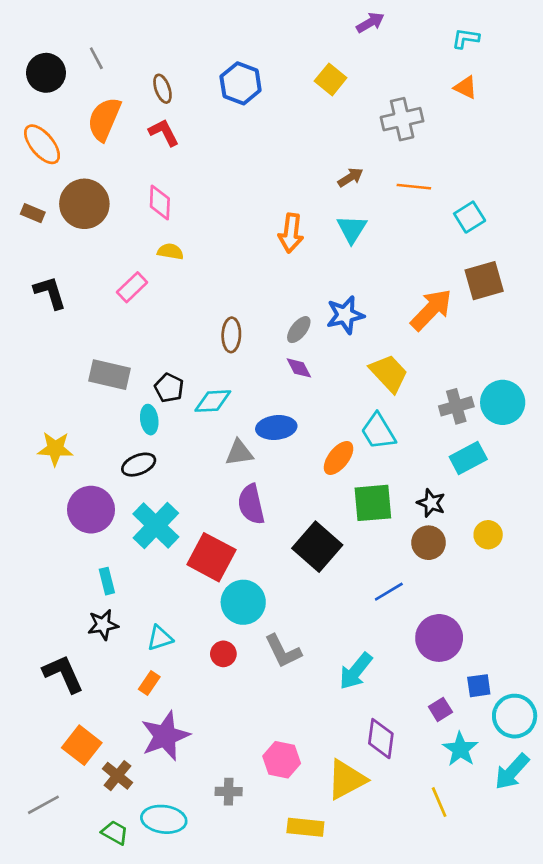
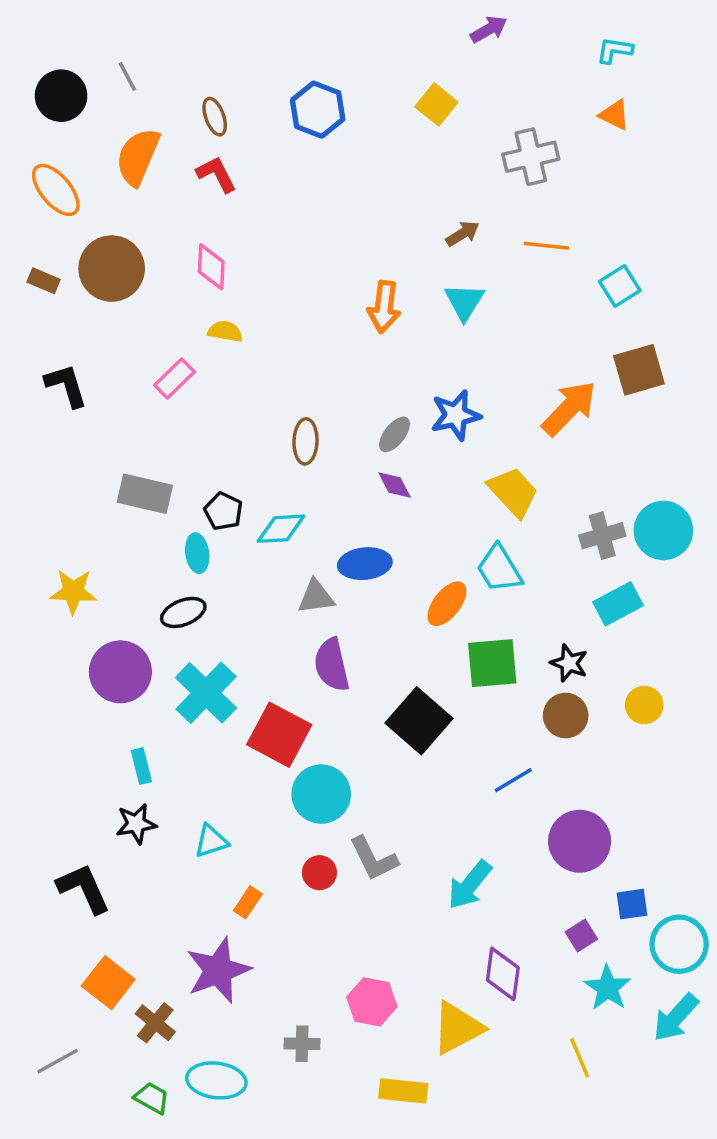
red circle: (223, 654) -> (319, 873), moved
orange rectangle: (149, 683) -> (248, 902), moved

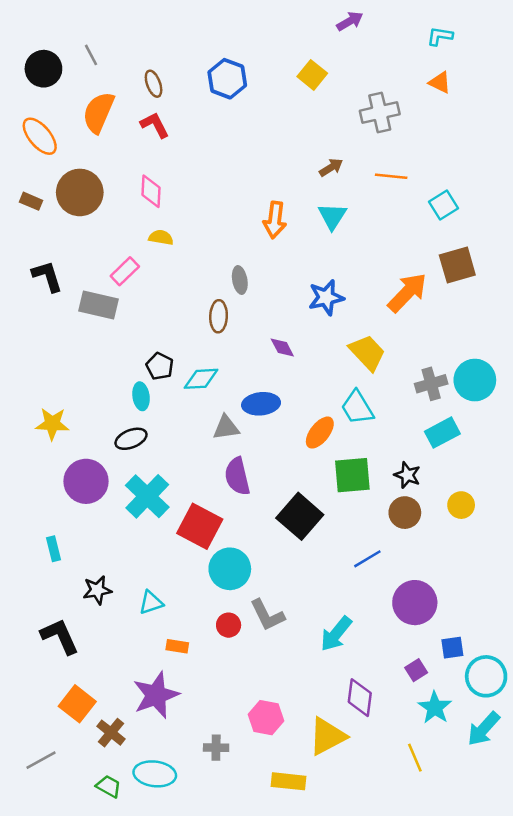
gray ellipse: (395, 434) -> (240, 280), moved, turned -48
gray rectangle: (145, 494) -> (98, 305), moved
cyan rectangle: (141, 766) -> (53, 549), moved
orange rectangle: (248, 902) -> (177, 646), turned 65

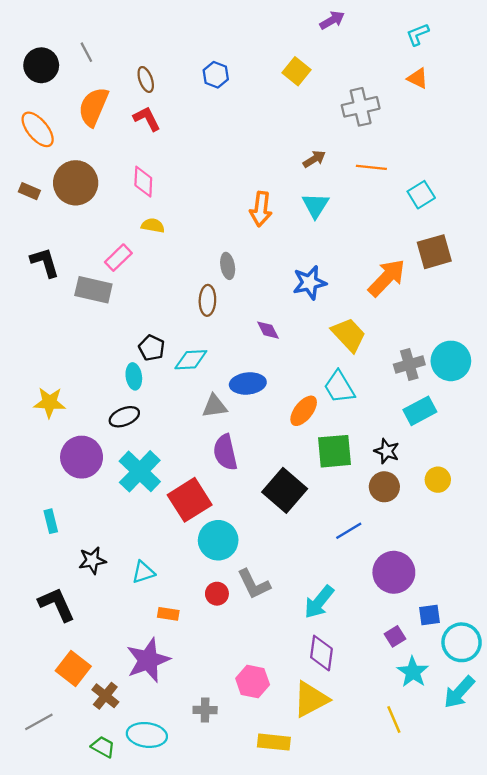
cyan L-shape: (440, 36) -> (418, 34), turned -30
blue hexagon: (227, 79) -> (216, 75), size x0.7
red square: (200, 526) -> (190, 500), turned 30
purple diamond: (360, 698) -> (321, 653), moved

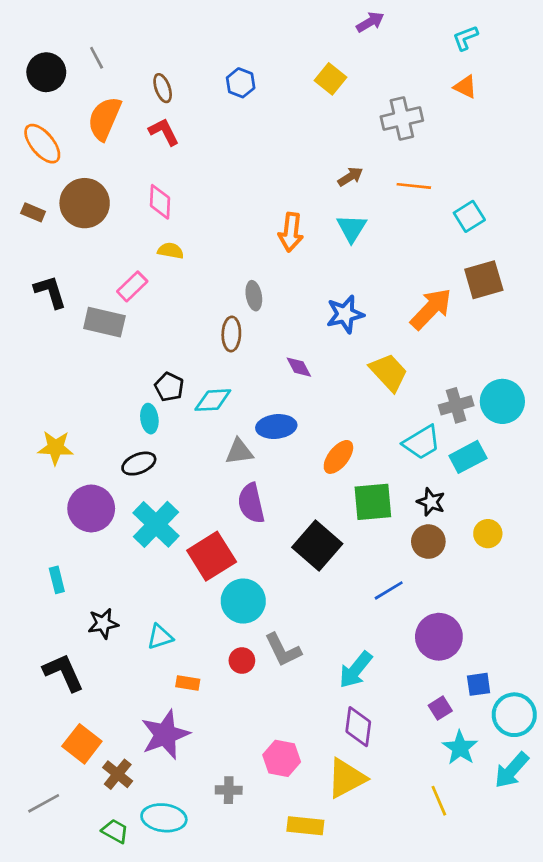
cyan trapezoid: (339, 387) -> (422, 442), moved, turned -90

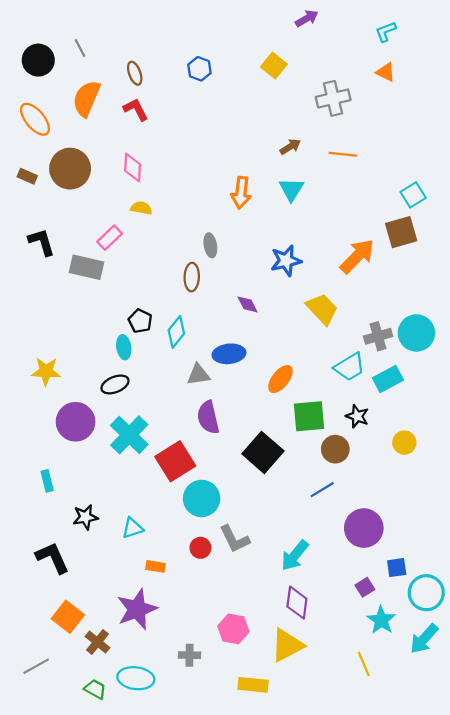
cyan square: (469, 216) -> (413, 195), moved
cyan diamond: (213, 400) -> (176, 332), turned -48
brown circle: (428, 542) -> (335, 449), moved

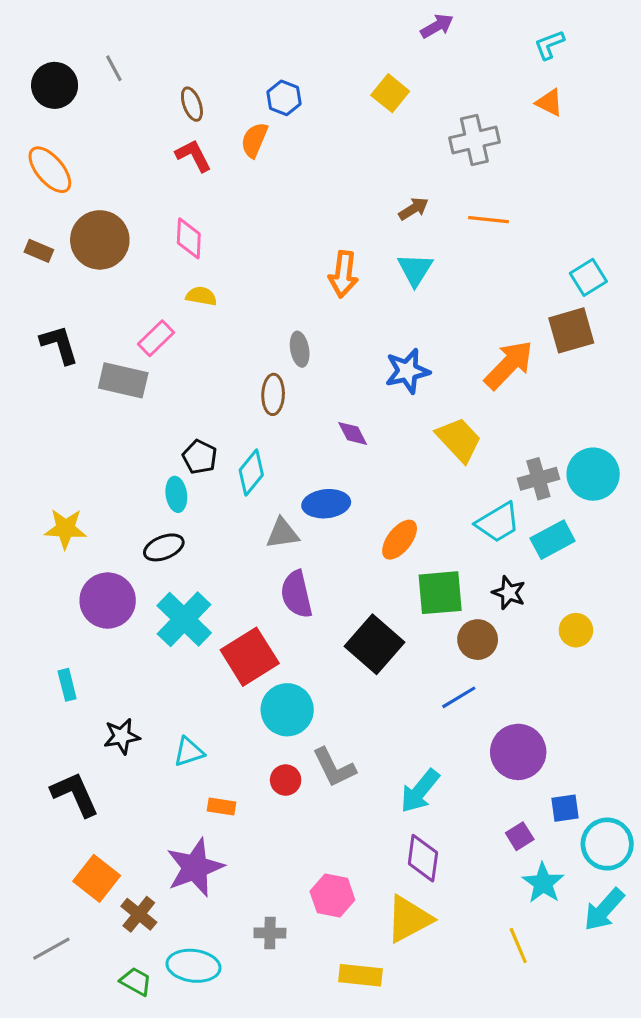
orange semicircle: (86, 98) -> (254, 140), moved, size x0.7

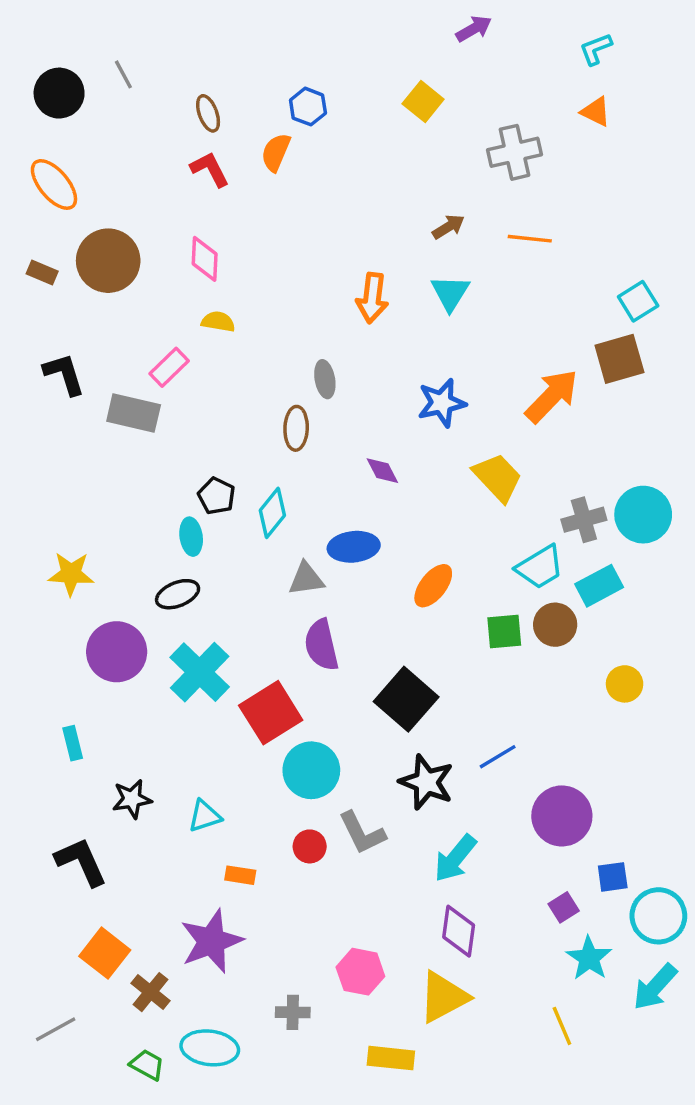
green square: (440, 593) -> (504, 631), moved, size x0.7
black star: (509, 593) -> (426, 782), moved, size x1.5
brown circle: (478, 640) -> (555, 625), moved

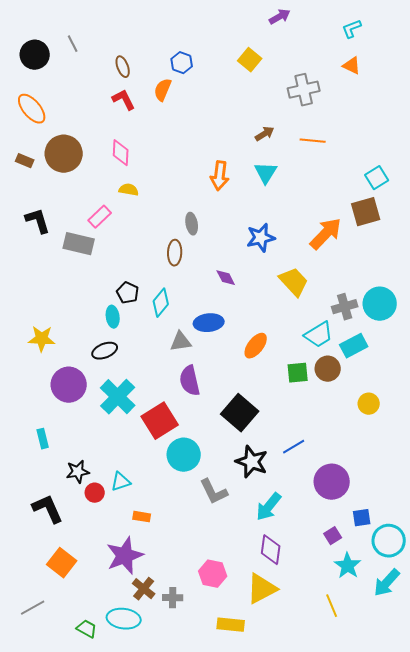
red circle: (310, 846) -> (95, 493), moved
brown cross: (150, 992) -> (144, 589), moved

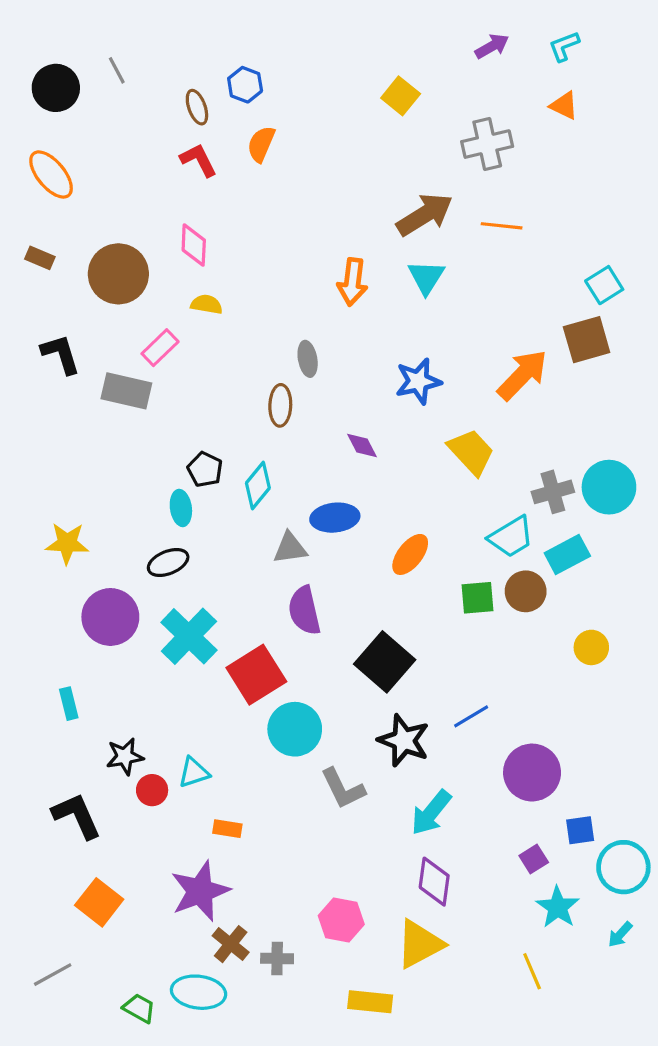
purple arrow: (280, 17) -> (492, 46), moved
blue hexagon: (182, 63) -> (245, 85), moved
brown arrow: (265, 134) -> (425, 215), size x1.8
brown circle: (64, 154) -> (118, 274), moved
cyan arrow: (387, 583) -> (620, 934), size x0.6

